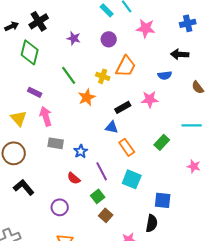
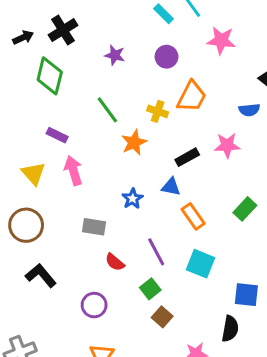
gray rectangle: (56, 143) -> (94, 227), moved
blue star: (81, 151) -> (133, 199), moved

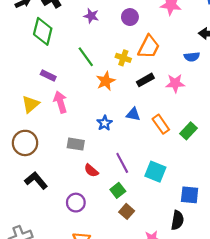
black rectangle: (187, 157) -> (145, 80), moved
yellow triangle: (33, 173) -> (31, 104), turned 30
orange rectangle: (193, 216) -> (161, 124), moved

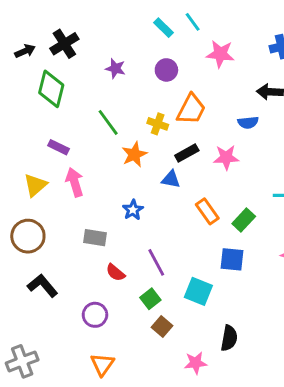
blue triangle: (133, 114) -> (171, 179), moved
cyan square: (155, 172) -> (198, 291), moved
blue square: (190, 195) -> (232, 259), moved

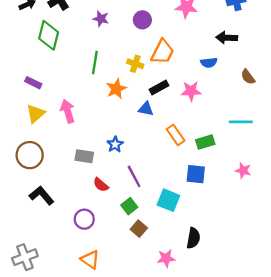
green line: (108, 122) -> (95, 63), turned 45
purple rectangle: (59, 147) -> (33, 83), moved
blue star: (133, 210) -> (115, 144), moved
green rectangle: (244, 220) -> (205, 142), turned 30
orange triangle: (102, 364) -> (90, 260), turned -30

